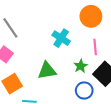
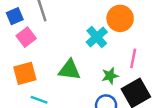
orange circle: (91, 16) -> (120, 18), moved

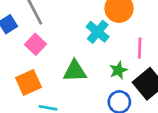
pink square: (26, 37) -> (35, 44), moved

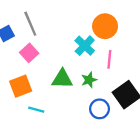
pink line: (140, 48) -> (109, 59), moved
green star: (118, 70) -> (89, 80), moved

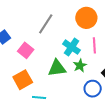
gray line: (30, 24) -> (46, 24), moved, turned 65
cyan cross: (85, 46) -> (71, 47), moved

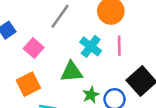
green star: (80, 65) -> (91, 95), moved

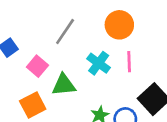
green triangle: (72, 72) -> (64, 85), moved

